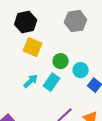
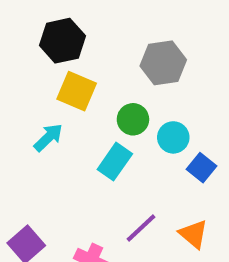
gray hexagon: (76, 21) -> (163, 63), moved
cyan arrow: (31, 81) -> (48, 137), moved

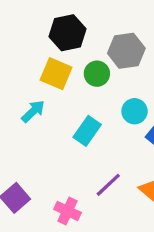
black hexagon: (62, 41) -> (67, 33), moved
green circle: (133, 119) -> (97, 74), moved

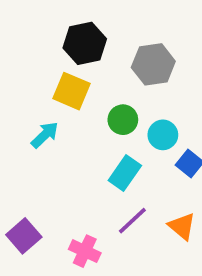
green circle: (97, 74) -> (123, 120), moved
cyan rectangle: (87, 131) -> (125, 173), moved

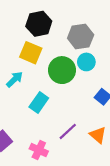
green circle: (123, 120) -> (62, 70), size x1.5
cyan circle: (163, 135) -> (86, 62), moved
cyan rectangle: (125, 173) -> (39, 103), moved

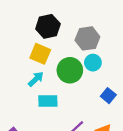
cyan arrow: (15, 79) -> (36, 79), moved
cyan rectangle: (39, 103) -> (48, 101), turned 54

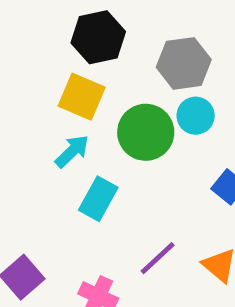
cyan rectangle: (48, 101) -> (98, 199), turned -60

